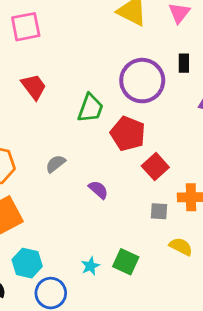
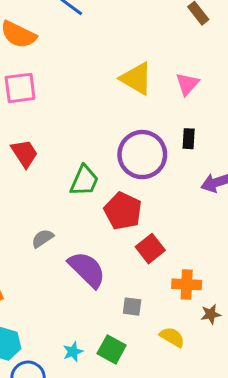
purple semicircle: (98, 190) -> (87, 269), size x1.8
gray square: (159, 211) -> (132, 307), moved

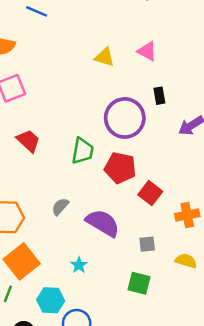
yellow triangle: (136, 79) -> (105, 57), size x0.7
pink triangle: (187, 84) -> (147, 51), turned -30
cyan star: (73, 352) -> (79, 265), moved

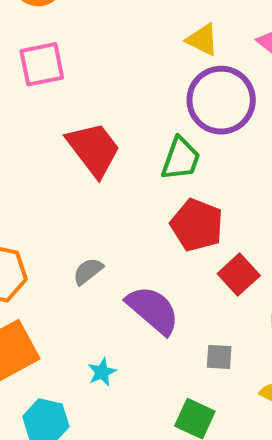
purple circle: (125, 118) -> (221, 100), moved
red trapezoid: (28, 141) -> (94, 149), moved, size x1.4
green trapezoid: (83, 151) -> (181, 159), moved

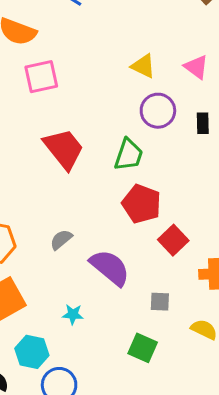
pink square: (42, 64) -> (41, 77), moved
purple circle: (221, 100) -> (158, 111), size x0.7
cyan star: (102, 372) -> (73, 314), turned 30

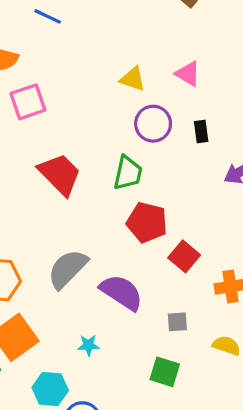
gray semicircle: (61, 240) -> (68, 269), size x1.8

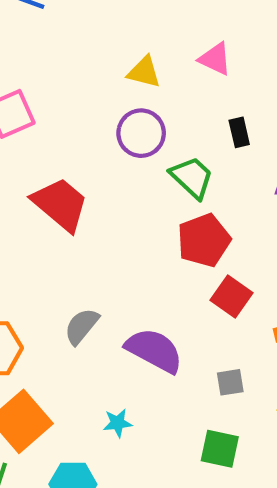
purple circle: (153, 124) -> (141, 133), moved
green trapezoid: (128, 173) -> (192, 177), moved, turned -54
red pentagon: (147, 222) -> (204, 240), moved, turned -30
gray semicircle: (68, 269) -> (82, 326), size x0.7

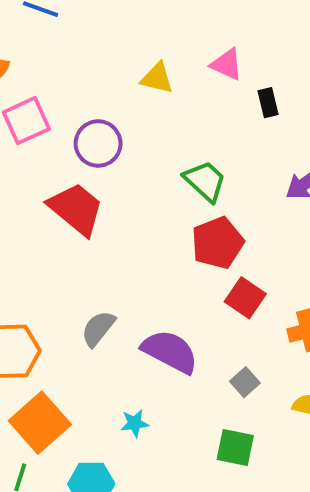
black rectangle: (239, 132) -> (268, 103), moved
purple circle: (141, 133) -> (98, 143), moved
gray square: (230, 382) -> (245, 382), turned -32

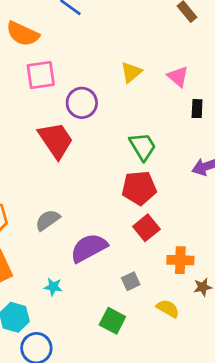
yellow triangle: (157, 78) -> (131, 72), turned 50
purple semicircle: (170, 352) -> (89, 248), turned -72

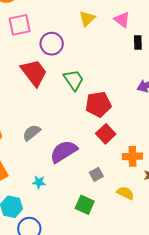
green trapezoid: (143, 146) -> (74, 80), moved

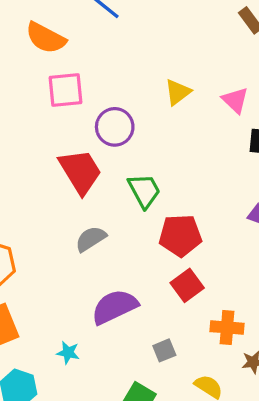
gray semicircle: (32, 133) -> (91, 239), moved

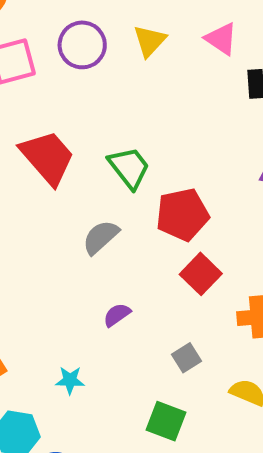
purple circle: (115, 127) -> (82, 45), moved
gray semicircle: (91, 239) -> (101, 237), moved
purple semicircle: (115, 307) -> (117, 315), size x0.5

